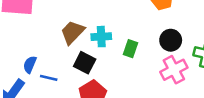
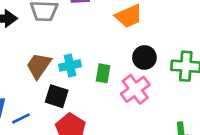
pink cross: (174, 70) -> (135, 89), moved
blue line: (49, 78) -> (21, 118), turned -30

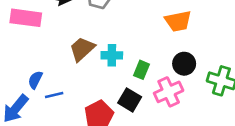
black square: (57, 96) -> (130, 100), moved

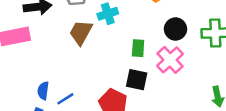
brown trapezoid: (82, 49) -> (81, 32), moved
cyan cross: (112, 55) -> (108, 14), moved

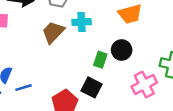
black circle: (175, 29) -> (122, 50), moved
pink cross: (170, 60) -> (144, 85), moved

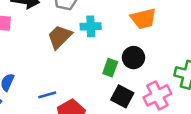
black square: (91, 87) -> (122, 96), moved
blue line: (23, 88) -> (47, 95), moved

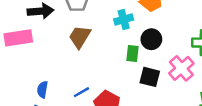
cyan cross: (91, 26) -> (124, 20), moved

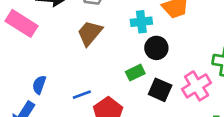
pink rectangle: (18, 38) -> (22, 23), turned 32
black circle: (151, 39) -> (156, 48), moved
green rectangle: (133, 54) -> (135, 73), moved, turned 49

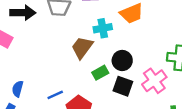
brown trapezoid: (90, 33) -> (82, 47), moved
black circle: (156, 48) -> (122, 60), moved

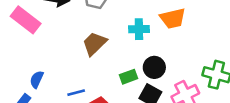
brown trapezoid: (82, 47) -> (94, 44), moved

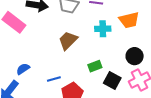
black circle: (154, 67) -> (135, 56), moved
blue semicircle: (37, 79) -> (23, 69), turned 32

